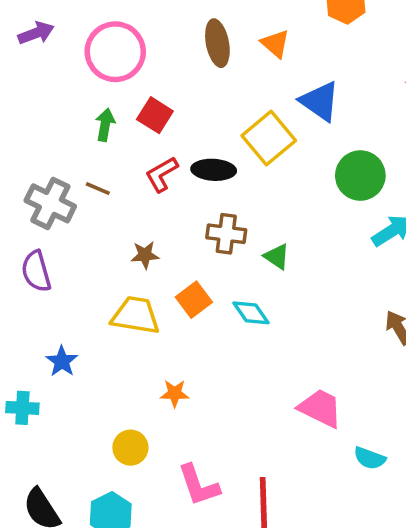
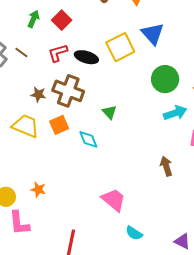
brown cross: (226, 234) -> (68, 91), moved, size x1.4
orange star: (175, 393) -> (38, 190), moved
pink L-shape: (199, 485) -> (19, 223), moved

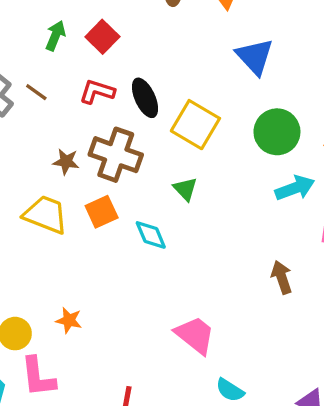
yellow square: (120, 47) -> (195, 125), moved, turned -32
red L-shape: (58, 53) -> (97, 92), turned 35
black ellipse: (86, 57) -> (145, 98), turned 50

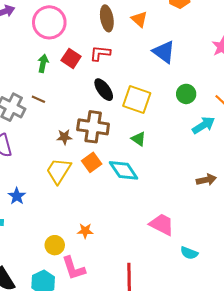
red L-shape: (97, 92) -> (100, 53), moved
green circle: (277, 132) -> (186, 94), size x0.7
yellow trapezoid: (46, 215) -> (59, 171), turned -68
cyan diamond: (151, 235) -> (124, 170), size x1.4
brown arrow: (282, 277) -> (206, 180), turned 108

